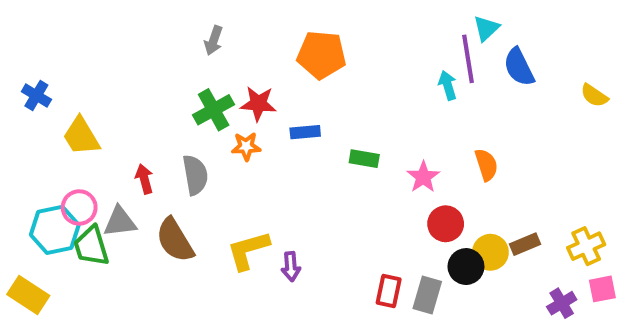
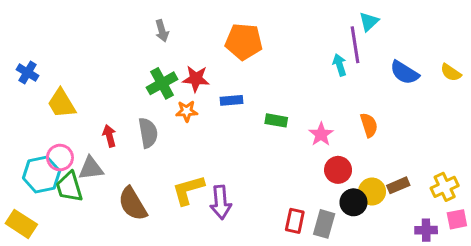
gray arrow: (214, 41) -> (162, 31), turned -35
blue semicircle: (519, 67) -> (404, 73), moved, turned -32
brown semicircle: (175, 240) -> (133, 204), moved
purple arrow: (291, 267) -> (221, 202), size x1.5
purple cross: (562, 303) -> (426, 230), turned 30

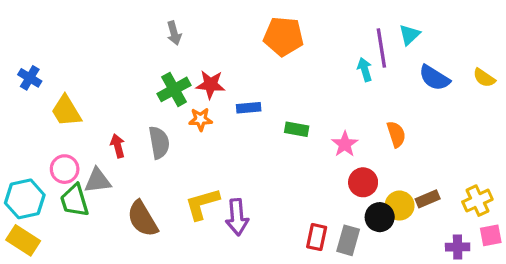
cyan triangle: (369, 22) -> (409, 35), moved
orange pentagon: (244, 42) -> (283, 36), moved
cyan hexagon: (41, 175) -> (25, 199), moved

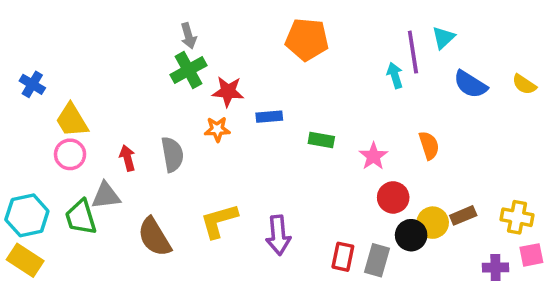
green cross: (174, 89) -> (188, 70), moved
pink circle: (65, 169) -> (70, 154), moved
yellow cross: (477, 201) -> (517, 217), turned 36
purple arrow: (237, 217) -> (278, 235), moved

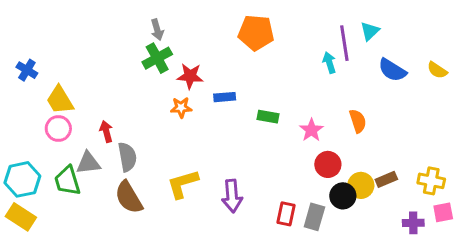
gray semicircle: (172, 154) -> (127, 157), moved

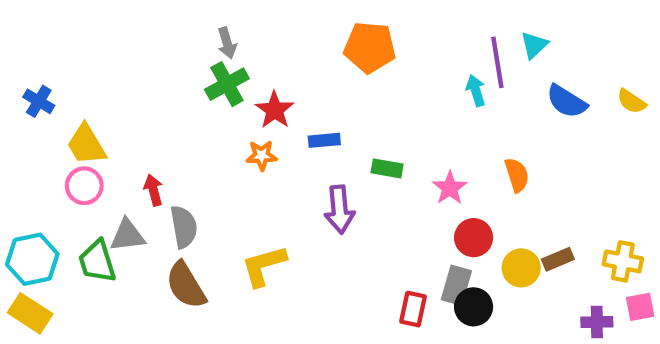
red star: (190, 76) -> (275, 110), turned 30
purple arrow: (232, 196) -> (339, 210), moved
black circle: (343, 196) -> (474, 307), moved
gray rectangle: (314, 217) -> (456, 285), moved

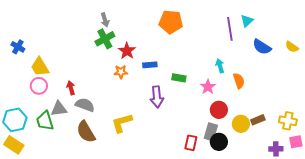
cyan arrow: (476, 91) -> (220, 66), moved
gray semicircle: (184, 227) -> (85, 105), turned -60

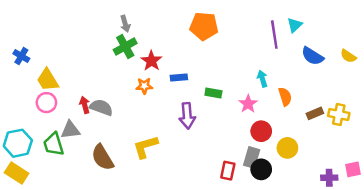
gray semicircle: (85, 105) -> (101, 107), moved
brown rectangle: (258, 120) -> (315, 113), moved
yellow cross: (288, 121) -> (339, 114), moved

